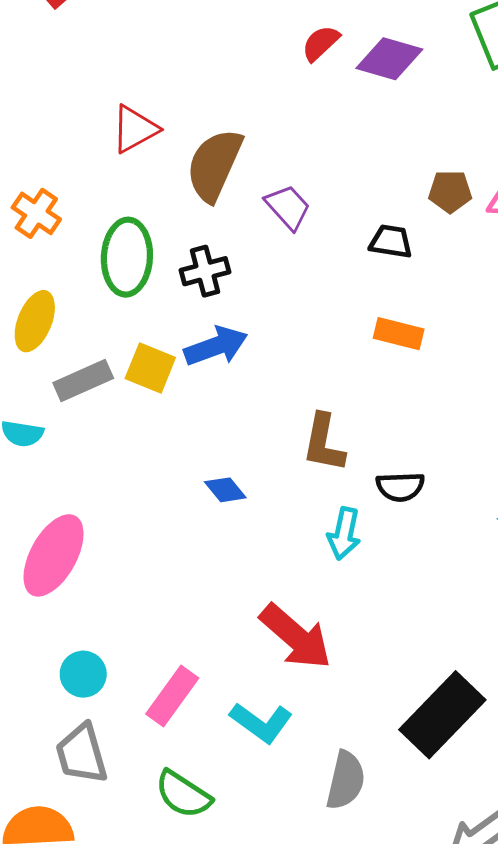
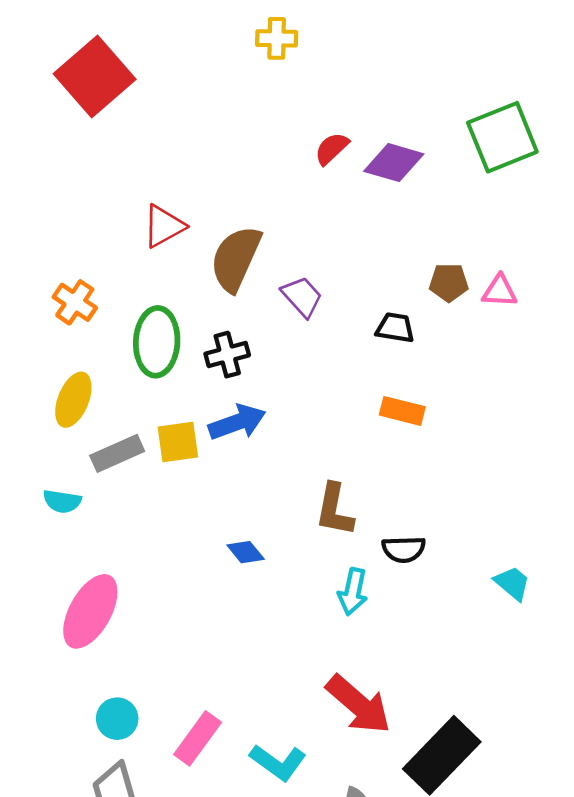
yellow square: (150, 368) -> (178, 442), turned -30
red arrow: (296, 637) -> (358, 705), moved

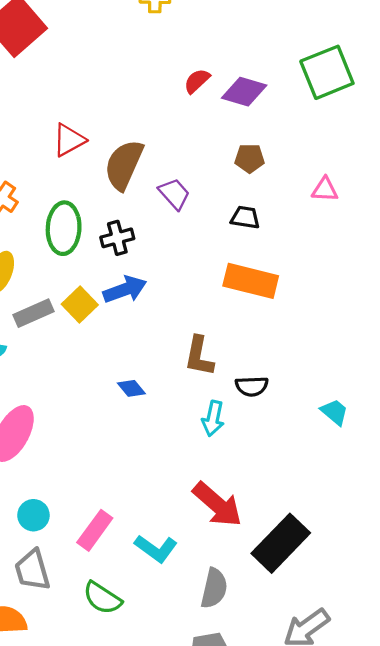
brown pentagon: (449, 283) -> (250, 158), moved
orange rectangle: (402, 411) -> (251, 281), size x1.6
yellow square: (178, 442) -> (80, 305), turned -36

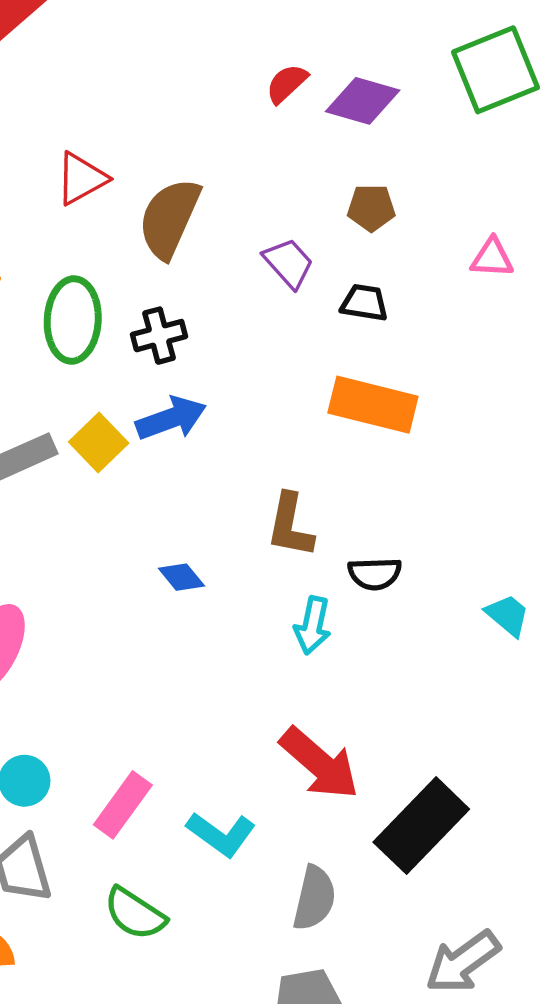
purple trapezoid: (174, 194) -> (288, 263), moved

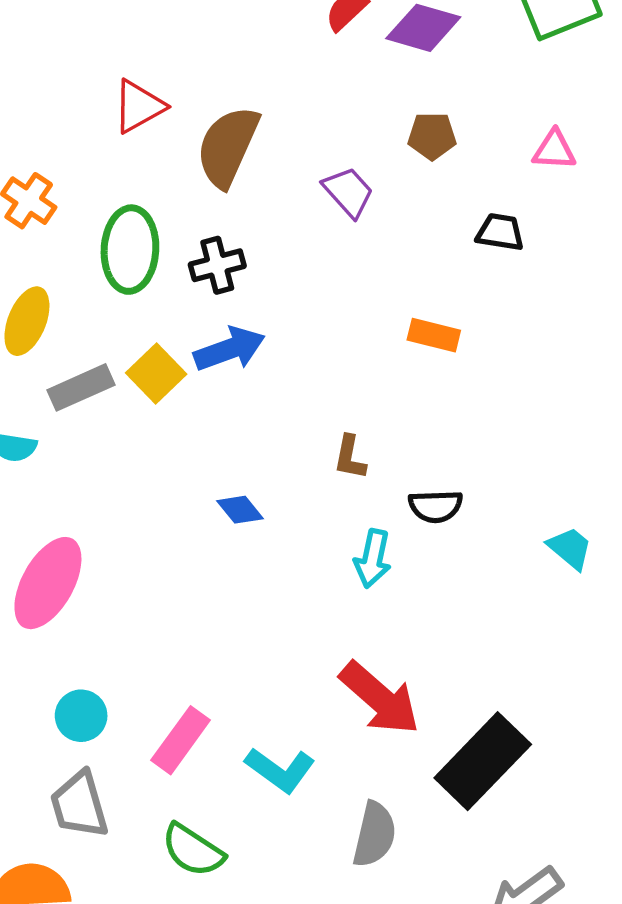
pink triangle: (492, 258) -> (554, 150), moved
black trapezoid: (364, 303) -> (500, 232), moved
orange rectangle: (373, 405) -> (434, 335), size x0.6
brown L-shape: (290, 525) -> (350, 457), size x0.7

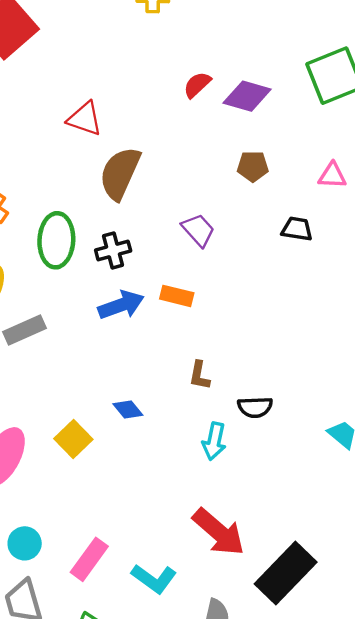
red triangle: (139, 106) -> (85, 119), moved, turned 48
purple trapezoid: (348, 192) -> (198, 230), moved
orange rectangle: (434, 335) -> (177, 296), moved
yellow square: (156, 373) -> (73, 439), moved

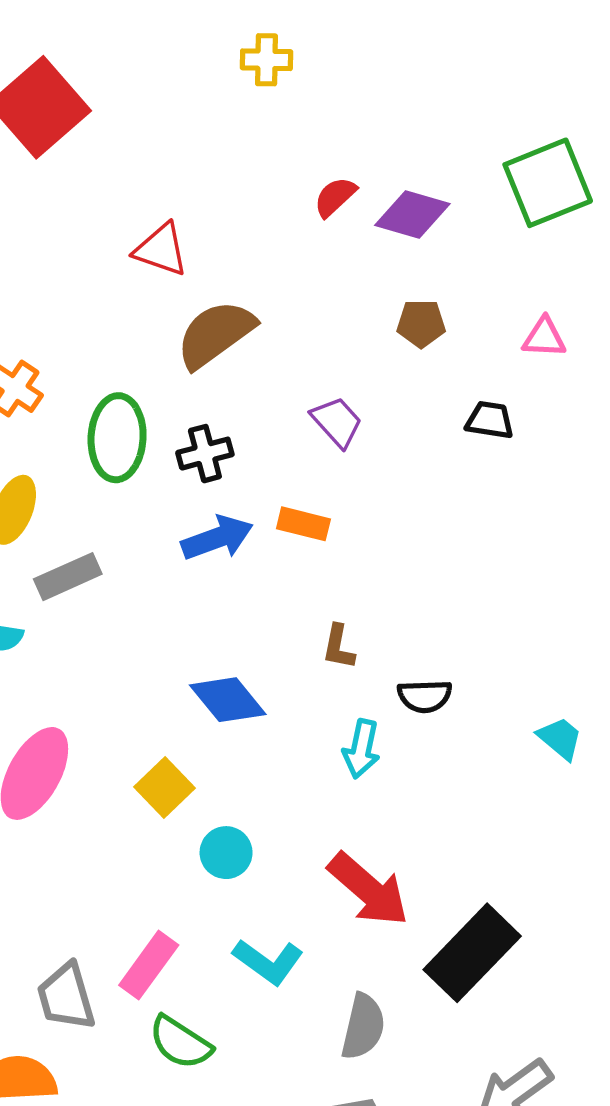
brown semicircle: (120, 173) -> (215, 334), turned 30
blue diamond: (128, 409) -> (228, 700), size x1.6
yellow square: (73, 439) -> (165, 788), moved
cyan circle: (25, 543) -> (226, 853), moved
pink rectangle: (89, 559) -> (149, 965), moved

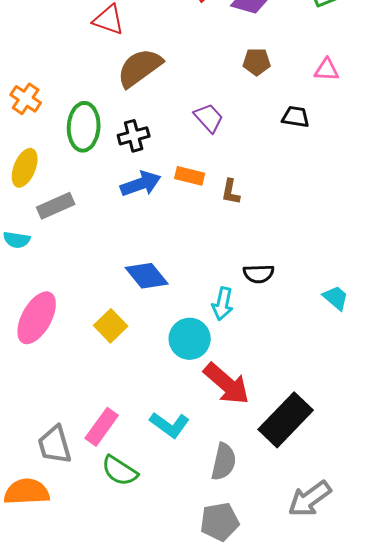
brown L-shape: (339, 647) -> (231, 192), moved
cyan circle: (226, 853) -> (190, 339), moved, size x1.4

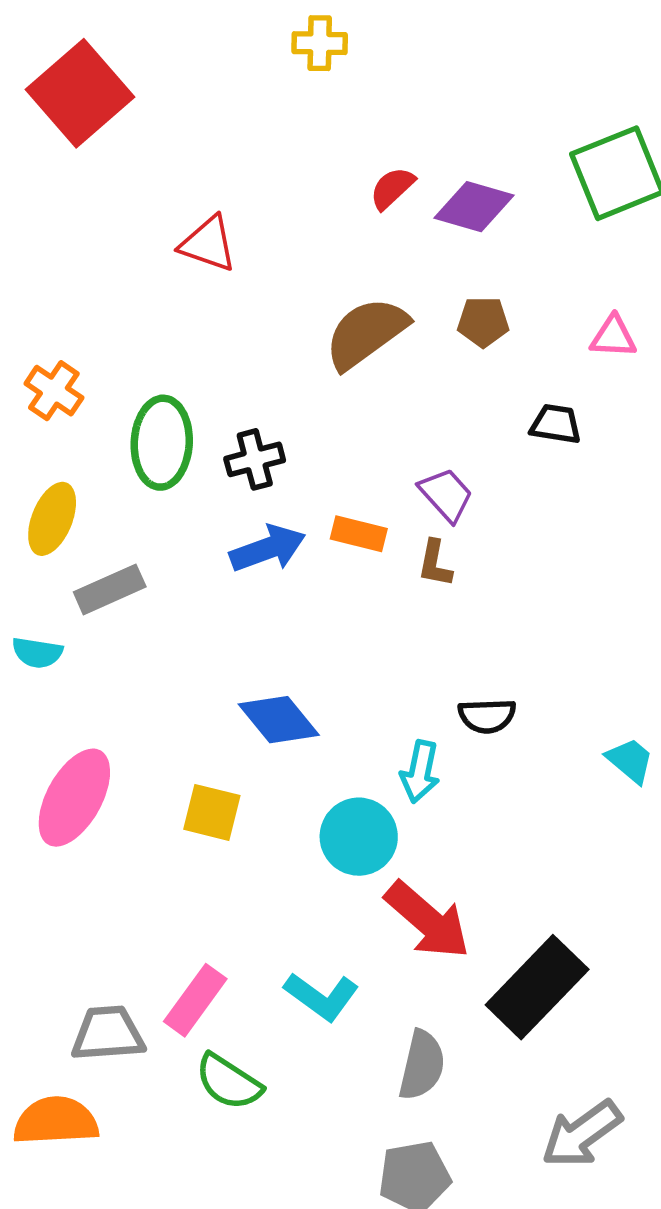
brown semicircle: (140, 68) -> (366, 333), moved
purple trapezoid: (209, 118) -> (446, 495), moved
yellow square: (111, 326) -> (212, 812), turned -32
gray trapezoid: (55, 445) -> (108, 1034), turned 102

